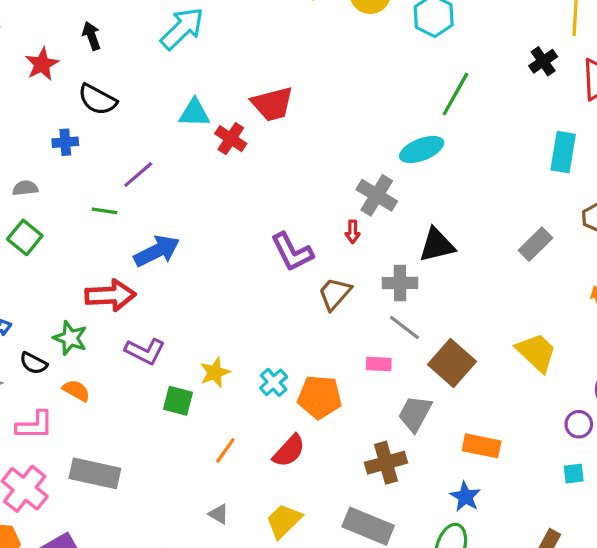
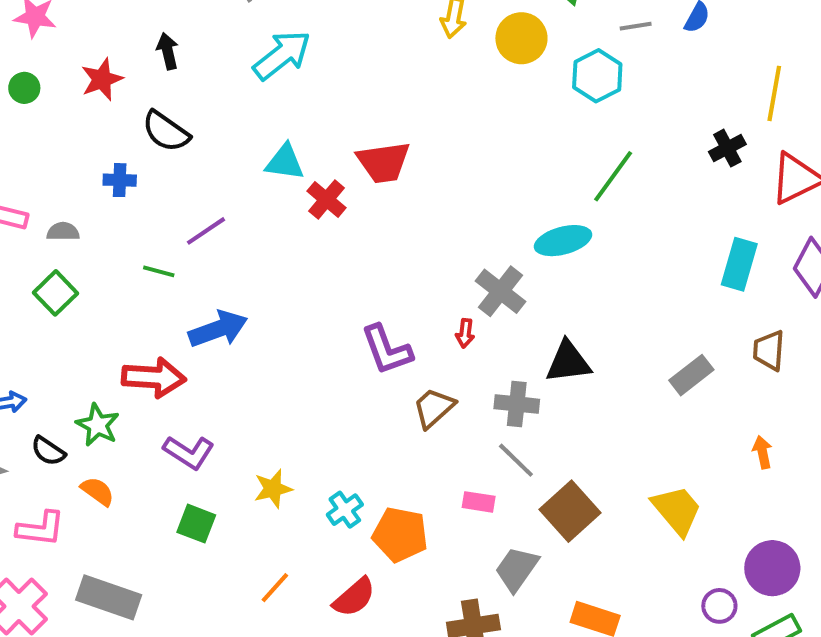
green square: (178, 401) -> (196, 524), moved

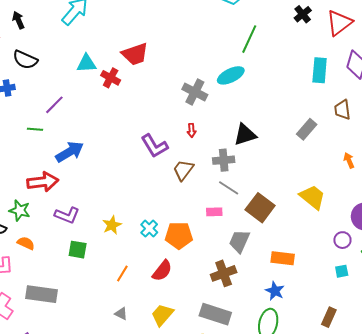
gray cross: (500, 291) -> (195, 92), moved

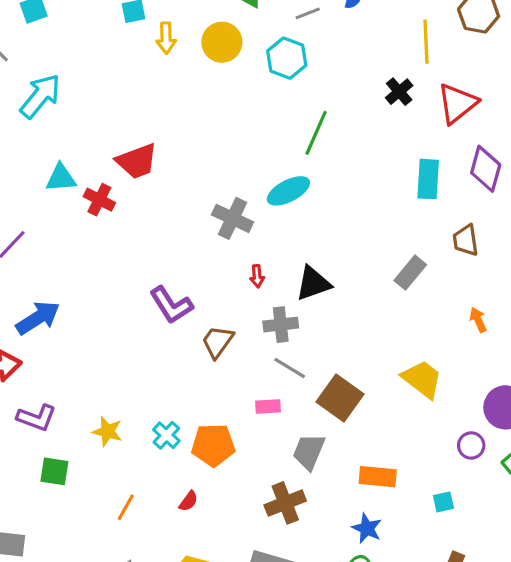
red arrow: (191, 130) -> (257, 276), moved
yellow star: (112, 225) -> (107, 431), turned -30
red semicircle: (162, 271) -> (189, 501), size x0.6
cyan square: (342, 271) -> (443, 502), moved

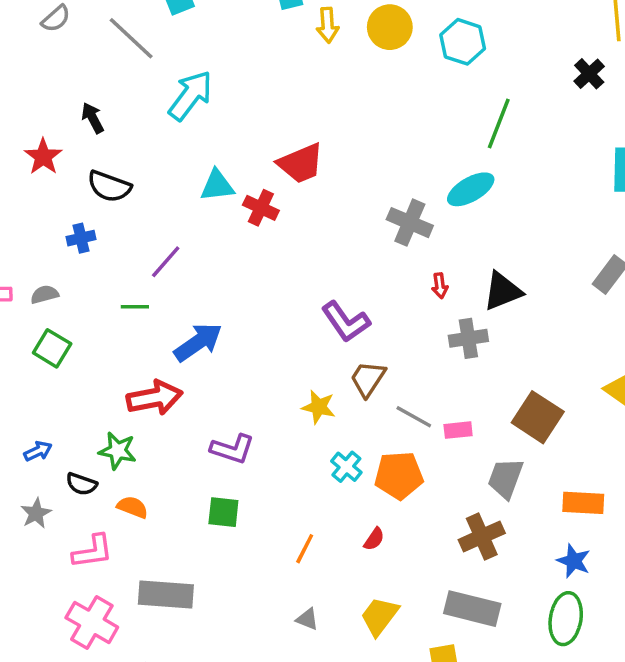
brown trapezoid: (217, 342) -> (368, 379), moved
gray line: (290, 368) -> (414, 417), moved
purple L-shape: (36, 418) -> (232, 449), moved
yellow star: (107, 431) -> (319, 407), moved

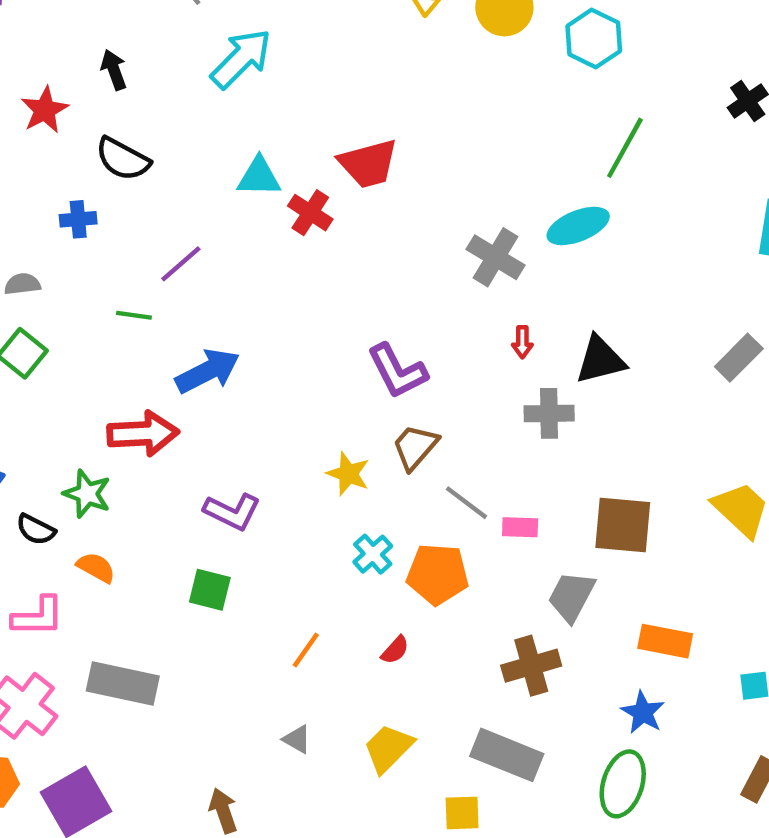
brown square: (538, 417) -> (623, 525), turned -36

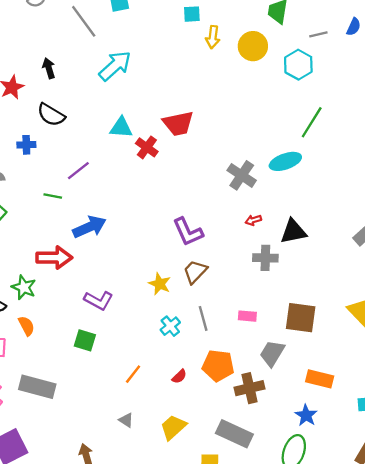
red arrow: (522, 342) -> (253, 220), turned 70
gray line: (466, 503) -> (203, 318), moved, turned 35
orange semicircle: (96, 567) -> (26, 326), turned 30
orange pentagon: (437, 574) -> (218, 366), moved

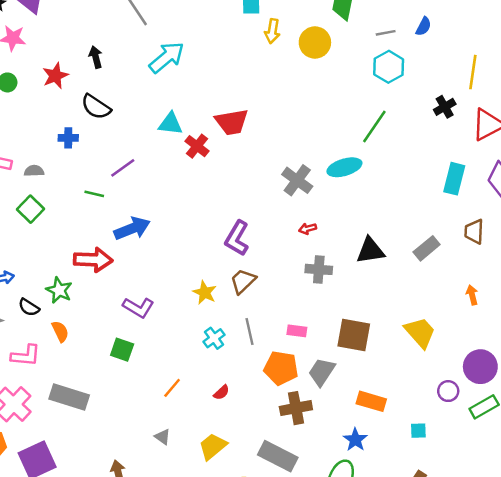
cyan hexagon: (298, 65) -> (389, 67), moved
black triangle: (293, 231) -> (370, 251), moved
purple L-shape: (188, 232) -> (237, 238), turned 52
orange pentagon: (218, 366) -> (281, 368), moved

